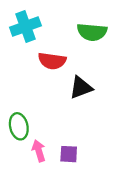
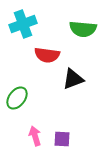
green ellipse: (19, 126) -> (17, 98), moved, turned 50

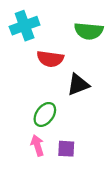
green ellipse: (17, 98) -> (45, 114), moved

